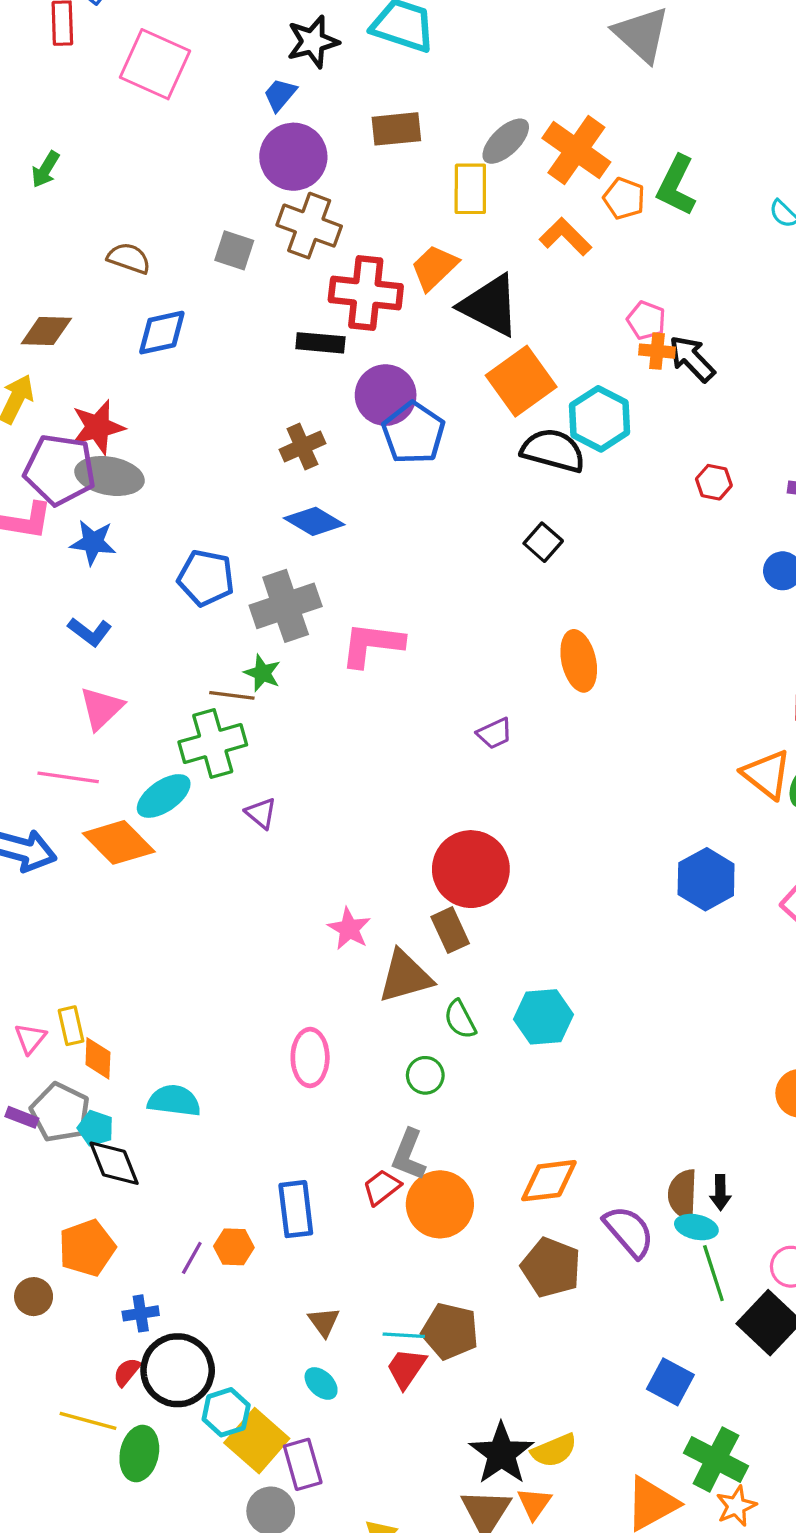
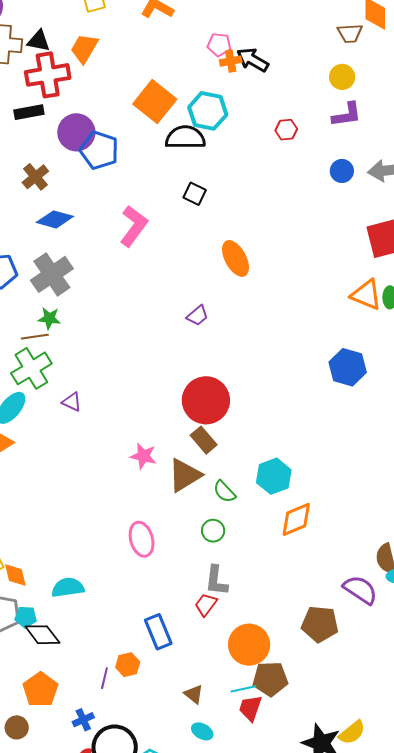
black triangle: (490, 305) -> (39, 41), moved, size x0.6
pink L-shape: (372, 645) -> (134, 226), moved, turned 135
orange diamond: (549, 1181) -> (296, 519), moved
orange circle: (440, 1204) -> (249, 645), moved

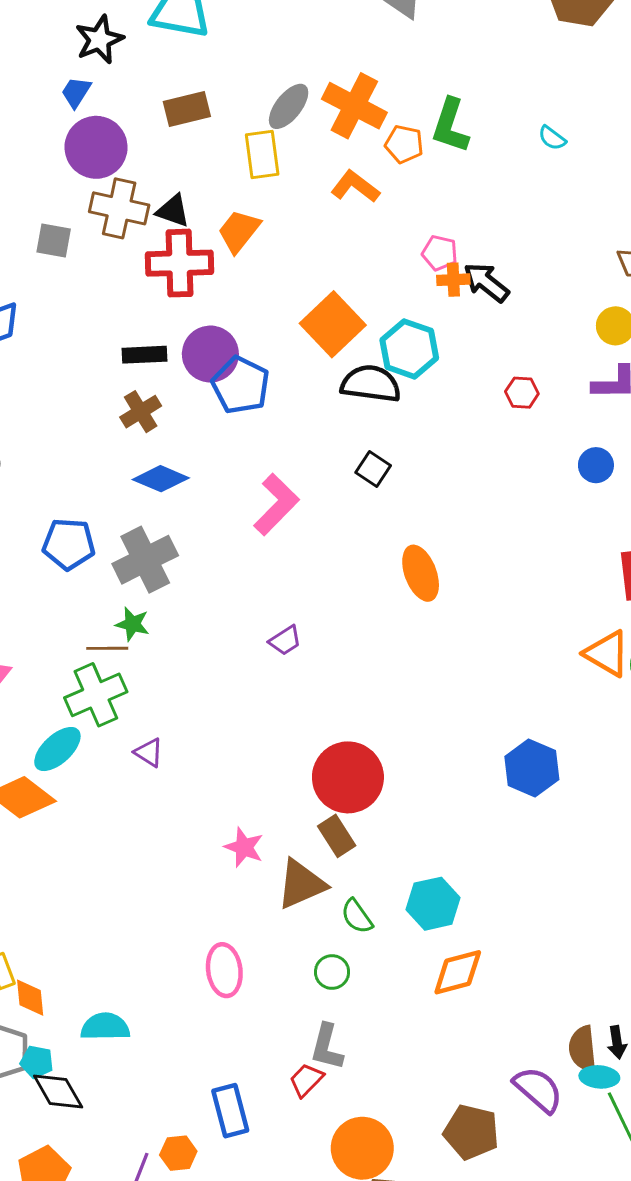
black rectangle: (29, 112) -> (145, 355), moved
purple trapezoid: (197, 316) -> (285, 640), moved
blue hexagon: (348, 367) -> (532, 768), moved

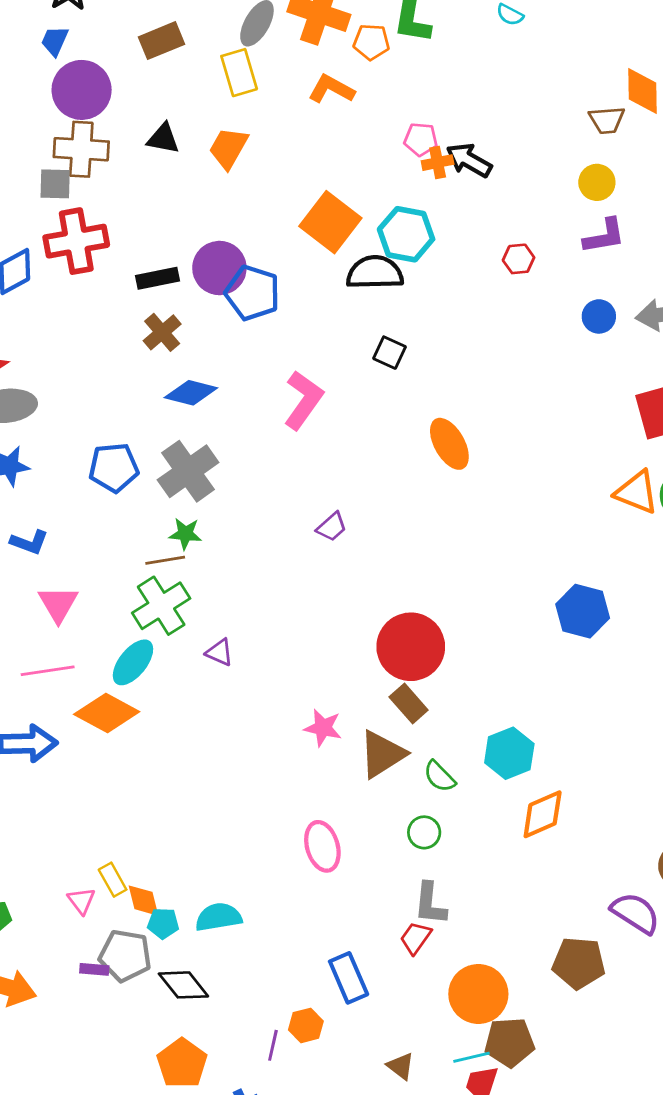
brown cross: (119, 208) -> (81, 149), moved
red cross: (180, 263) -> (76, 241), moved
cyan pentagon: (37, 1062) -> (163, 923), moved

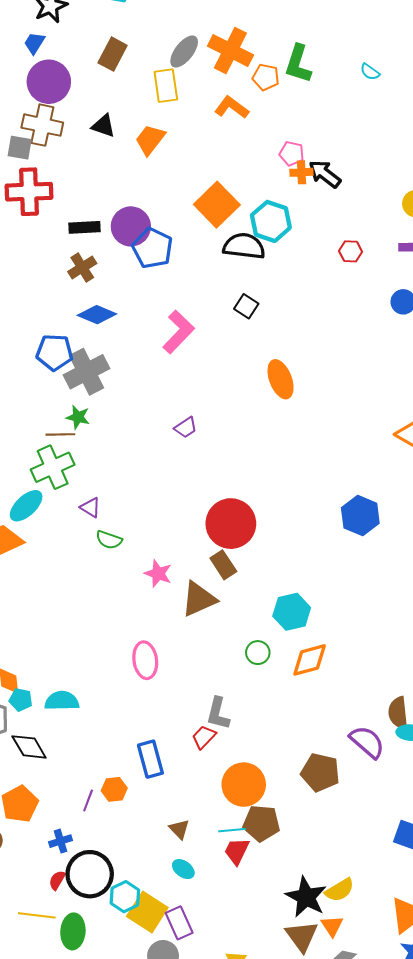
brown rectangle: (162, 41) -> (113, 54), turned -48
blue pentagon: (114, 468) -> (54, 352), moved
green semicircle: (439, 776) -> (109, 540), moved, turned -35
green circle: (424, 832) -> (258, 653), moved

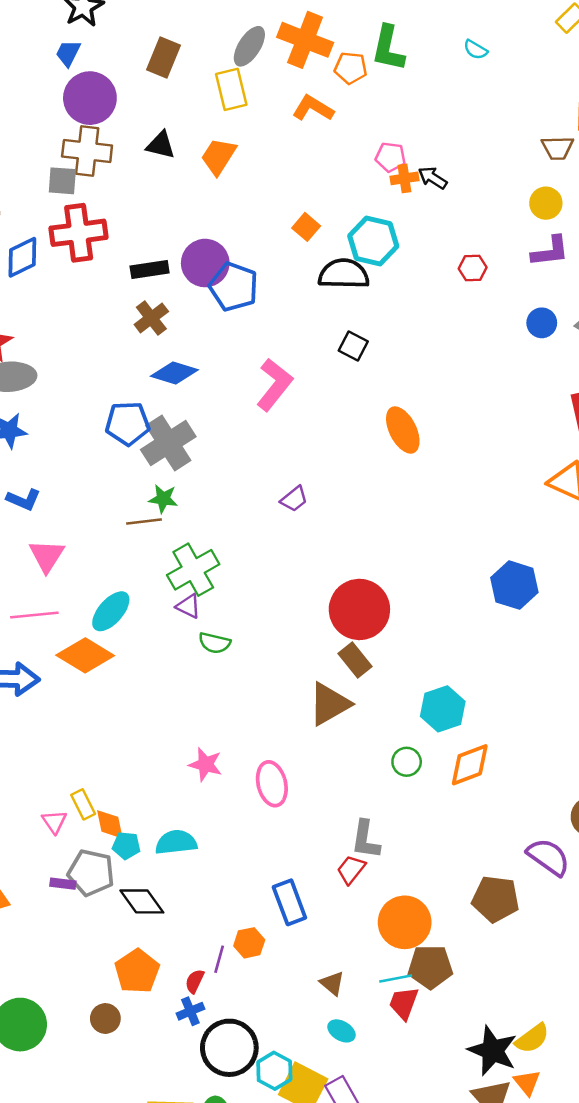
black arrow: (325, 174) -> (433, 178), size x0.7
orange square: (217, 205) -> (306, 227), size x0.5
green cross: (53, 467) -> (193, 570), moved
pink star: (158, 574) -> (206, 764), moved
red semicircle: (57, 880) -> (195, 981), moved

